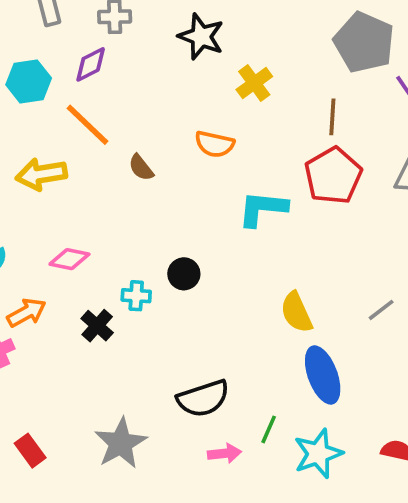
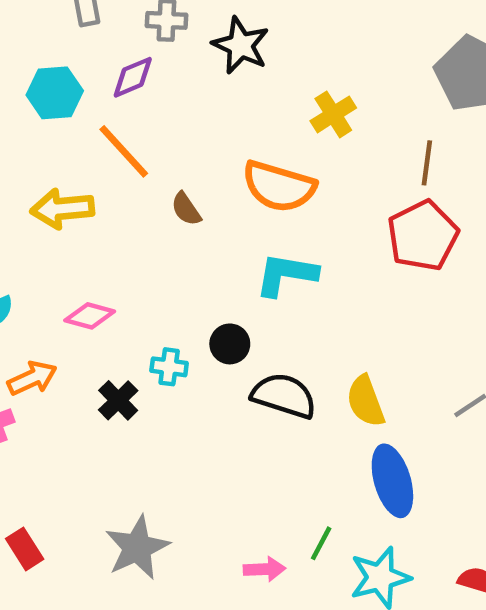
black star: (201, 37) -> (241, 45), moved
orange semicircle: (215, 144) -> (279, 186), size x1.5
cyan L-shape: (263, 209) -> (286, 275), moved
black semicircle: (203, 398) -> (284, 396), moved, turned -148

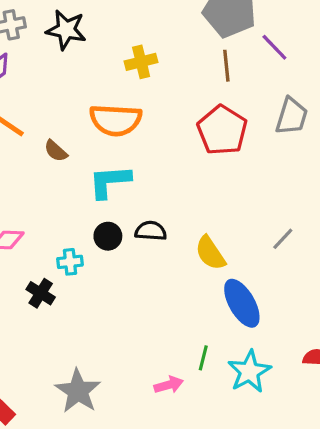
yellow cross: (333, 114) -> (141, 62), turned 32
brown line: (427, 163) -> (226, 66), moved
cyan L-shape: (286, 275) -> (110, 182), moved
black semicircle: (284, 396) -> (151, 231), moved, size x0.7

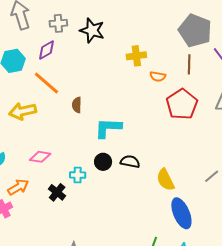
orange semicircle: (116, 120) -> (158, 76), moved, size x0.5
brown semicircle: (56, 151) -> (77, 105), turned 42

